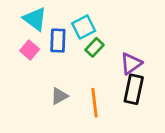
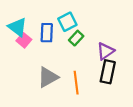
cyan triangle: (35, 19) -> (17, 27), moved
gray triangle: (59, 96) -> (48, 77), size x1.5

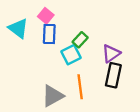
cyan square: (67, 22) -> (71, 55), moved
pink square: (24, 40) -> (46, 16), moved
gray triangle: (48, 77) -> (53, 96), moved

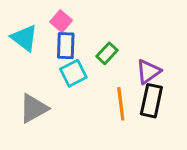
cyan square: (71, 55) -> (73, 73), moved
orange line: (80, 87) -> (121, 104), moved
gray triangle: (53, 96) -> (34, 108), moved

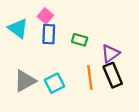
green rectangle: (107, 53) -> (80, 40), turned 63
cyan square: (73, 73) -> (55, 83), moved
black rectangle: (151, 101) -> (113, 75), turned -35

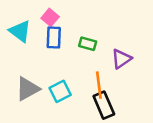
black rectangle: (113, 75) -> (104, 105), moved

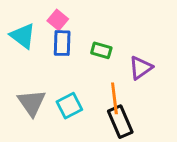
gray triangle: (27, 89) -> (32, 103), turned -36

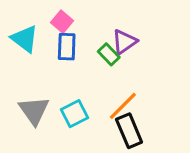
green rectangle: (101, 50) -> (109, 54), turned 30
purple triangle: (141, 68) -> (124, 42), moved
orange line: (114, 98) -> (123, 106), turned 52

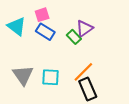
pink square: (62, 22) -> (42, 15), turned 32
blue rectangle: (67, 47) -> (45, 32), turned -60
cyan square: (74, 114) -> (51, 77), turned 30

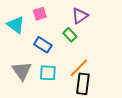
purple triangle: (84, 28) -> (80, 16), moved
blue rectangle: (45, 32) -> (43, 45), moved
black rectangle: (88, 89) -> (83, 84), turned 30

